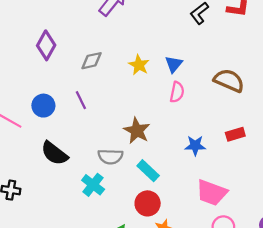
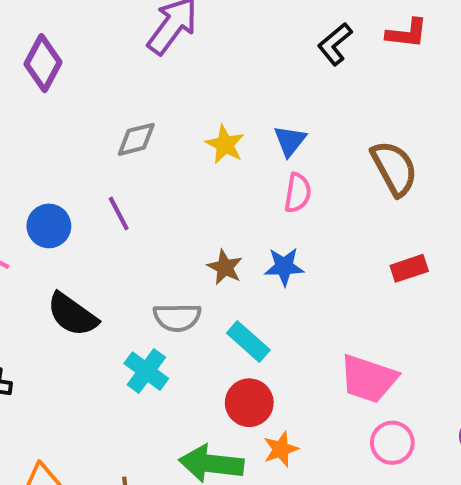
purple diamond: (46, 45) -> (43, 63), moved
brown semicircle: (229, 81) -> (394, 168), turned 40
brown star: (137, 131) -> (225, 267), size x0.7
blue star: (195, 146) -> (284, 267), moved

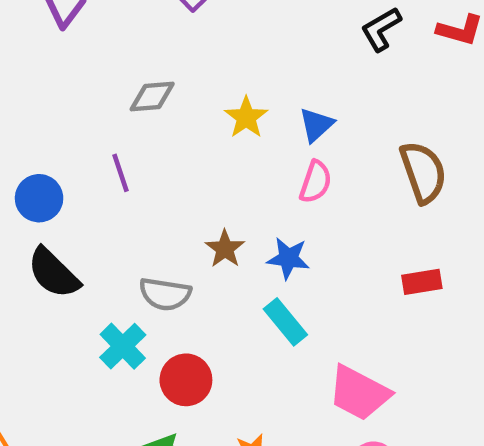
blue circle: (49, 226) -> (39, 198), moved
cyan rectangle: (248, 341) -> (285, 322), moved
red circle: (249, 403) -> (186, 380), moved

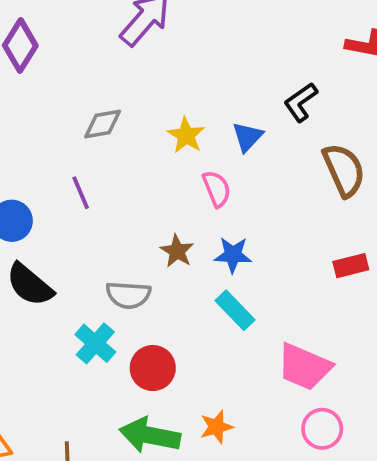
black L-shape: (381, 29) -> (301, 102), moved
pink semicircle: (316, 182) -> (217, 189), moved, turned -36

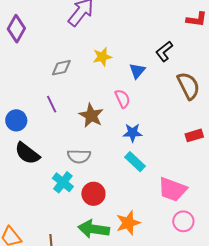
yellow star: (186, 135) -> (102, 57), moved, turned 30
brown star: (177, 251) -> (91, 115), moved, size x1.4
orange star: (216, 427) -> (128, 223), size x1.4

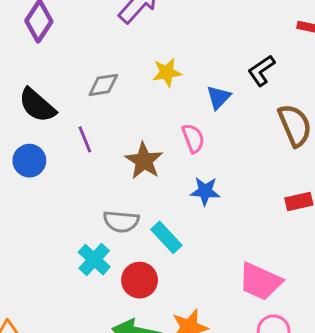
black semicircle: (27, 153) -> (37, 105), moved
cyan rectangle: (135, 162) -> (166, 237), moved

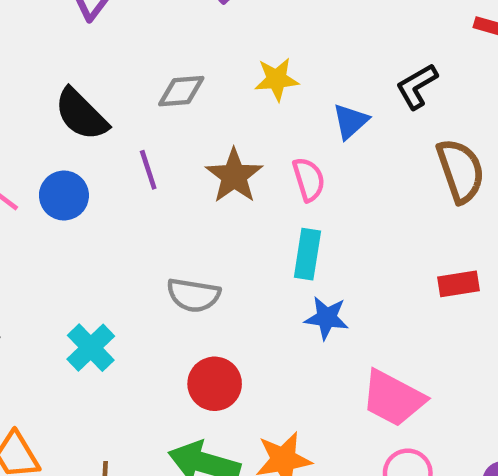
brown star: (144, 161) -> (234, 176), moved
blue star: (205, 191) -> (327, 318), moved
cyan rectangle: (166, 237) -> (307, 254), moved, turned 48
cyan cross: (94, 260) -> (91, 348), moved

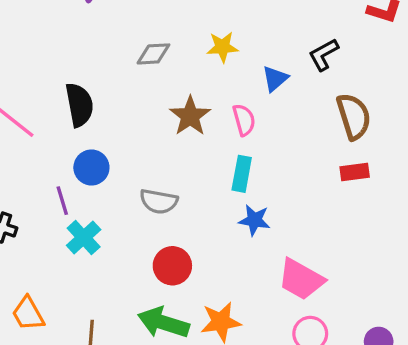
black semicircle: (81, 114) -> (79, 105), moved, turned -147
purple line: (148, 170) -> (62, 201), moved
blue circle: (64, 196) -> (91, 167), moved
red rectangle: (459, 284) -> (355, 172), moved

